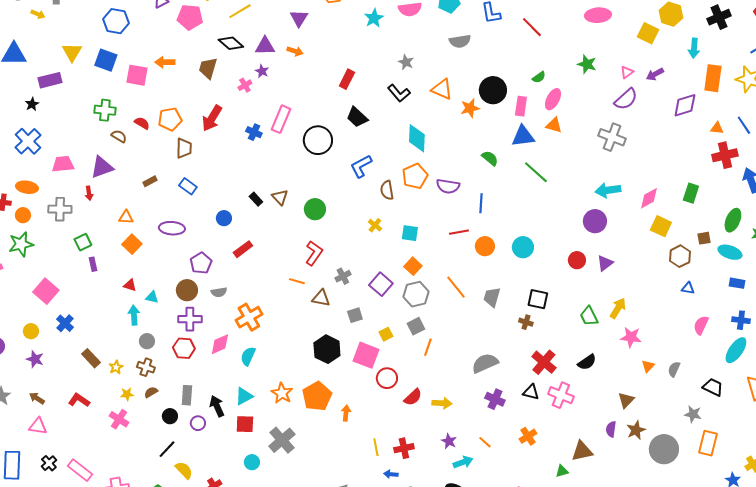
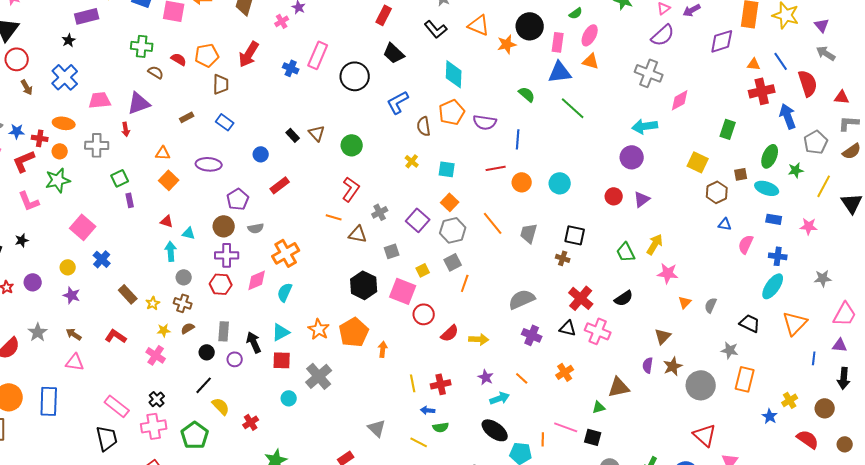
pink diamond: (649, 198) -> (680, 100), moved
pink semicircle: (701, 325) -> (746, 244), moved
black cross: (49, 463) -> (157, 399), moved

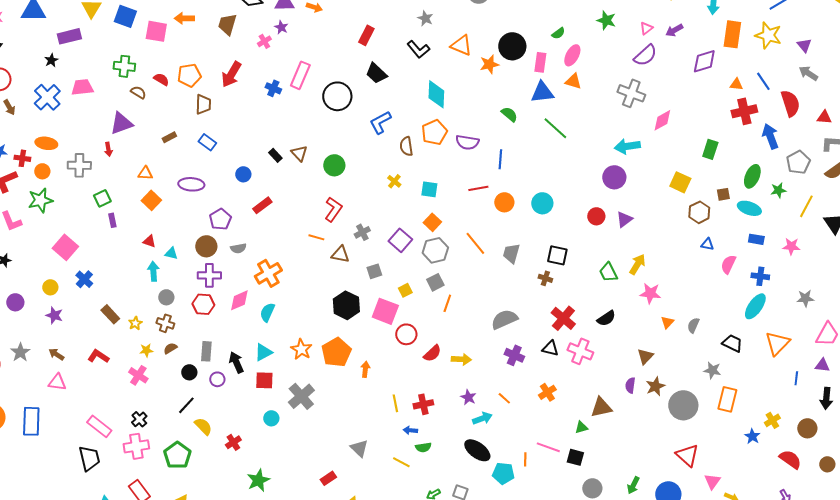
pink trapezoid: (100, 100) -> (82, 87), moved

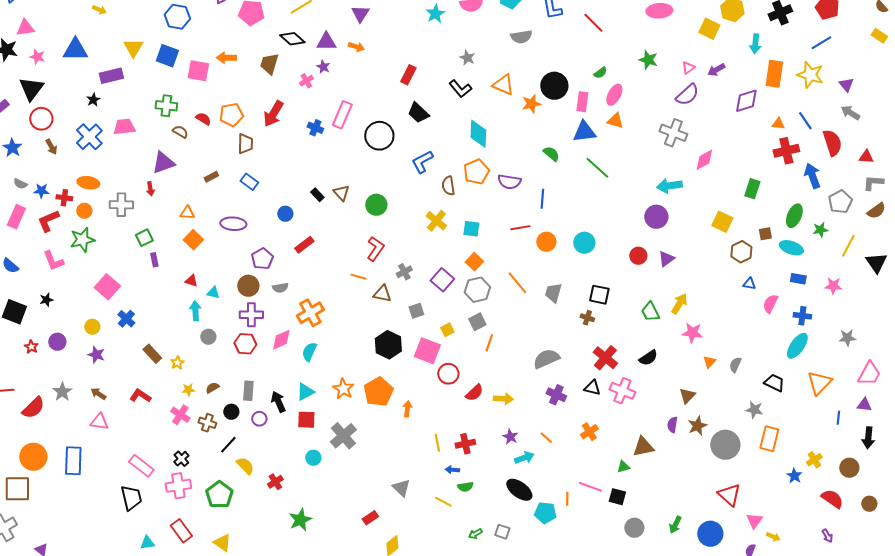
yellow cross: (394, 181) -> (436, 221), size x1.5
brown cross: (165, 323) -> (207, 423), moved

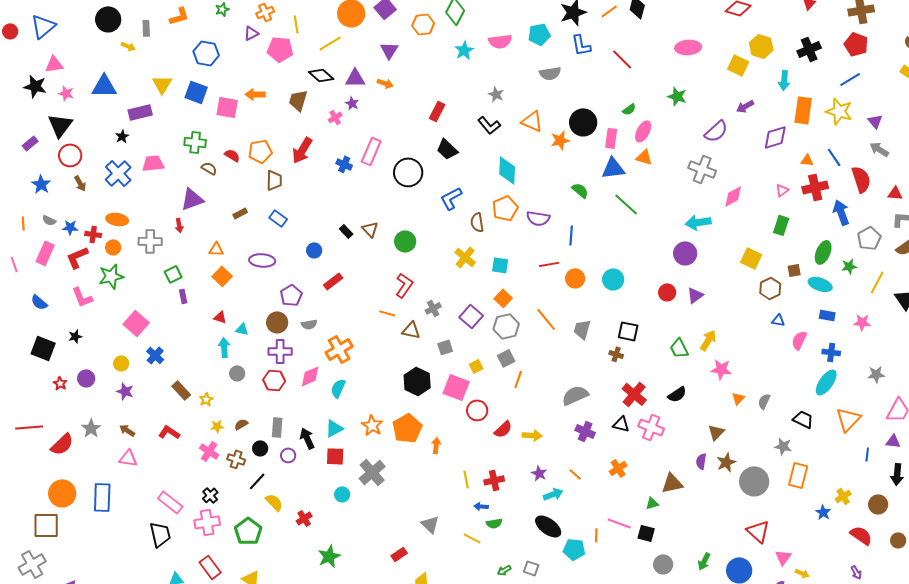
pink triangle: (688, 68) -> (782, 190), moved

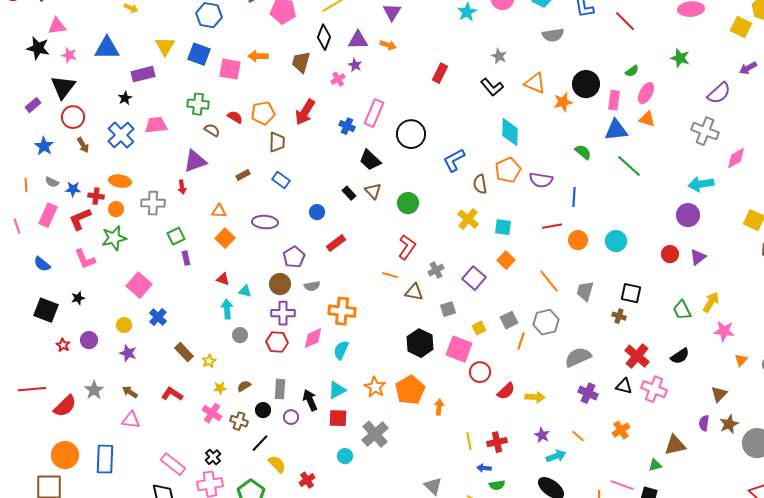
black diamond: (321, 75) -> (324, 37), turned 70
black trapezoid: (447, 149) -> (370, 160), moved
gray hexagon: (506, 326) -> (546, 322), moved
orange cross: (339, 349) -> (342, 311), turned 36

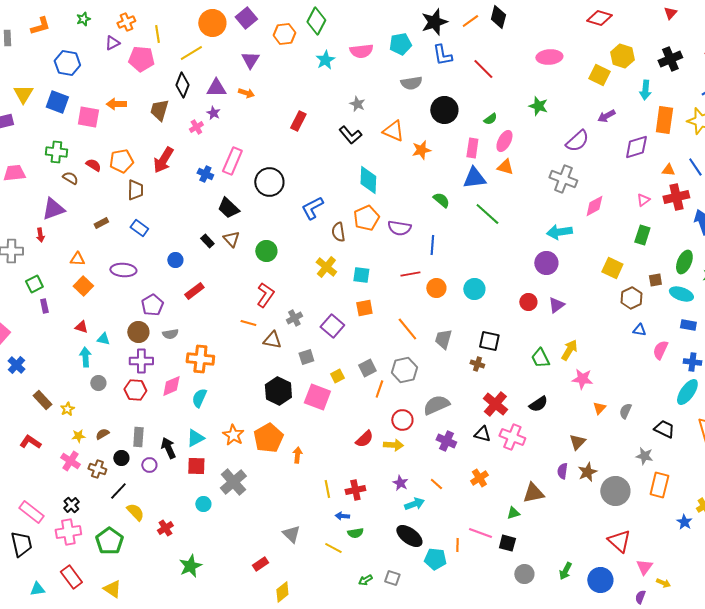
black circle: (586, 84) -> (444, 110), moved
orange square: (506, 260) -> (364, 308), turned 36
red circle: (480, 372) -> (402, 420), moved

